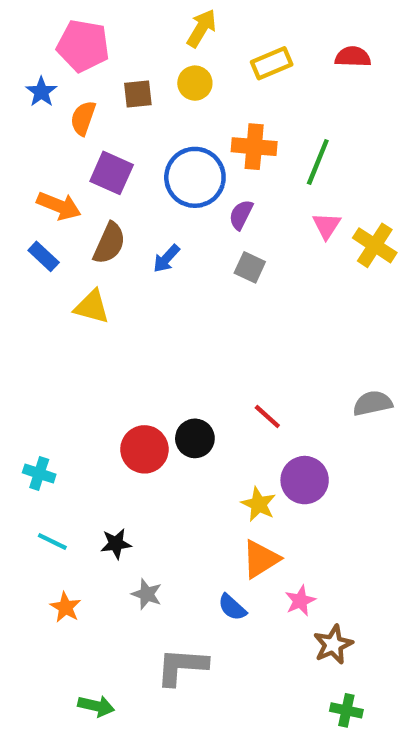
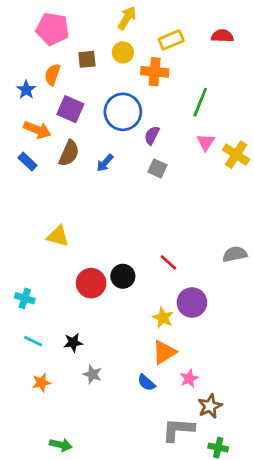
blue star: (41, 92) -> (26, 90), moved
orange cross: (254, 147) -> (155, 72), moved
yellow triangle: (92, 307) -> (58, 236), moved
orange star: (65, 607) -> (41, 383), turned 30
gray L-shape: (182, 667) -> (178, 430), moved

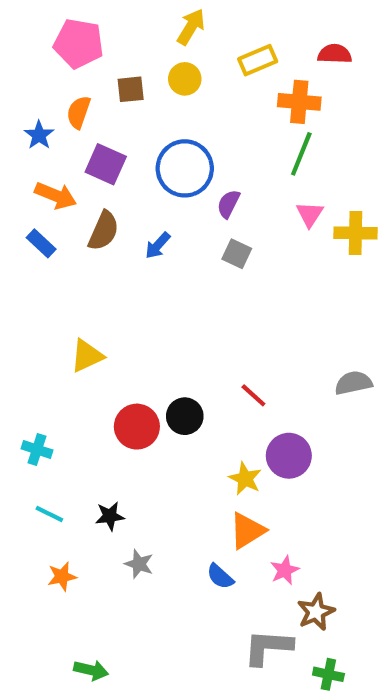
orange cross: (155, 72) -> (299, 102), moved
yellow cross: (236, 155) -> (355, 233), turned -32
yellow triangle: (58, 236) -> (87, 356), turned -40

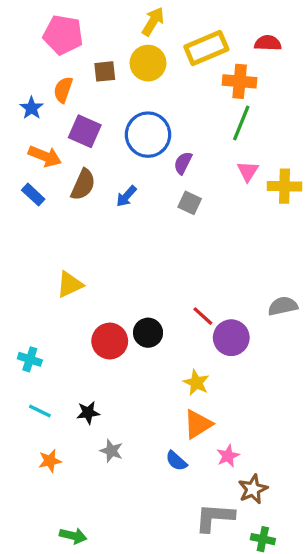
yellow rectangle: (258, 60) -> (206, 48), size x1.4
yellow circle: (185, 79) -> (148, 63), size x1.4
purple circle: (289, 456) -> (231, 338), moved

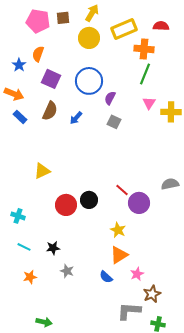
brown square: (105, 71) -> (63, 18), moved
orange arrow: (45, 156) -> (14, 94), moved

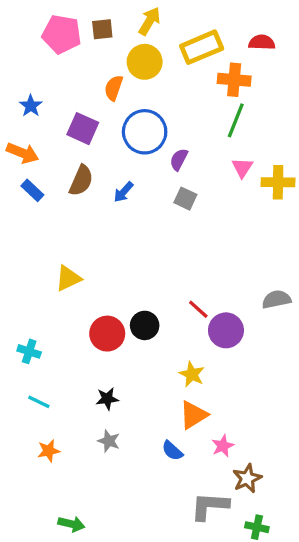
orange semicircle: (38, 54) -> (114, 88), moved
black star: (53, 248) -> (107, 399), moved

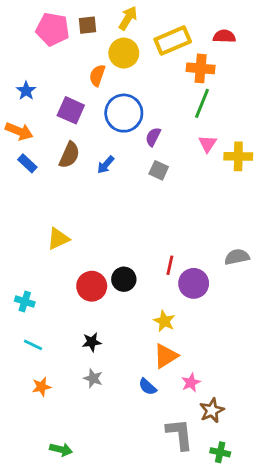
red line: (198, 309) -> (170, 265), turned 60
gray L-shape: (210, 506) -> (180, 434), turned 80

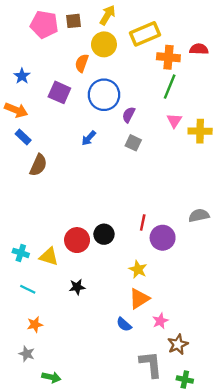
red semicircle: (224, 36) -> (199, 49), moved
brown semicircle: (69, 155) -> (38, 165), moved
yellow triangle: (58, 239) -> (49, 256), moved, turned 42
gray star: (93, 378) -> (27, 354), moved

